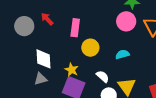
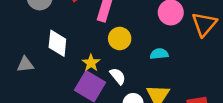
white semicircle: (103, 77) -> (118, 76), moved
gray triangle: (41, 79) -> (25, 64), moved

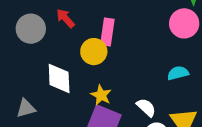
yellow circle: (120, 39) -> (94, 52), moved
white semicircle: (118, 76) -> (146, 107), moved

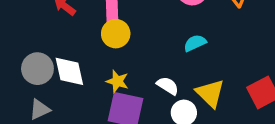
gray circle: (31, 29) -> (37, 69), moved
yellow circle: (94, 52) -> (116, 34), moved

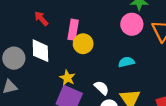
yellow circle: (116, 34) -> (83, 44), moved
white diamond: (69, 71) -> (40, 51), moved

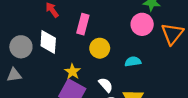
yellow circle: (83, 44) -> (100, 48), moved

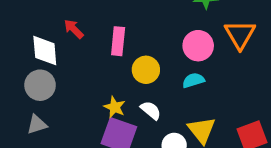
pink circle: (142, 24) -> (198, 46), moved
white diamond: (48, 42) -> (45, 51), moved
white semicircle: (106, 85) -> (151, 110), moved

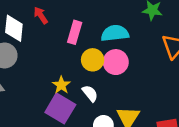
pink circle: (198, 46) -> (116, 62), moved
cyan semicircle: (193, 80) -> (115, 33), moved, size x1.5

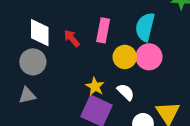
red arrow: (41, 15) -> (72, 38), moved
cyan semicircle: (115, 33) -> (145, 27), turned -64

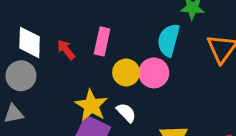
cyan semicircle: (145, 27) -> (169, 40), moved
yellow star: (95, 86) -> (91, 105), size x1.5

